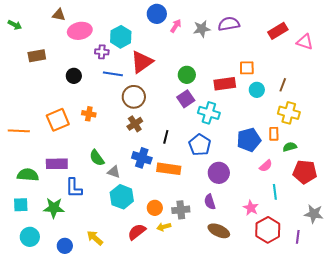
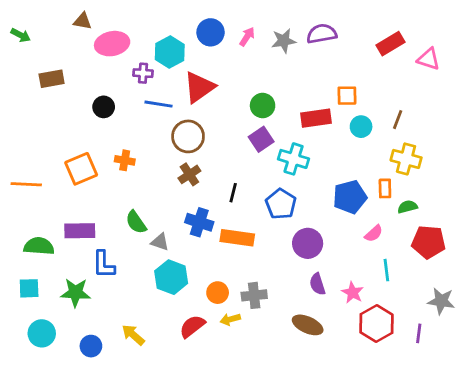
blue circle: (157, 14) -> (211, 32), moved
purple semicircle: (210, 202) -> (317, 284), moved

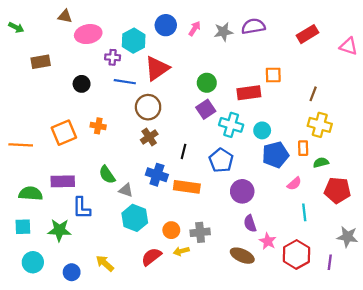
pink triangle: (429, 59) -> (349, 46), moved
cyan circle: (361, 127) -> (262, 130), moved
pink star: (353, 293) -> (268, 241), moved

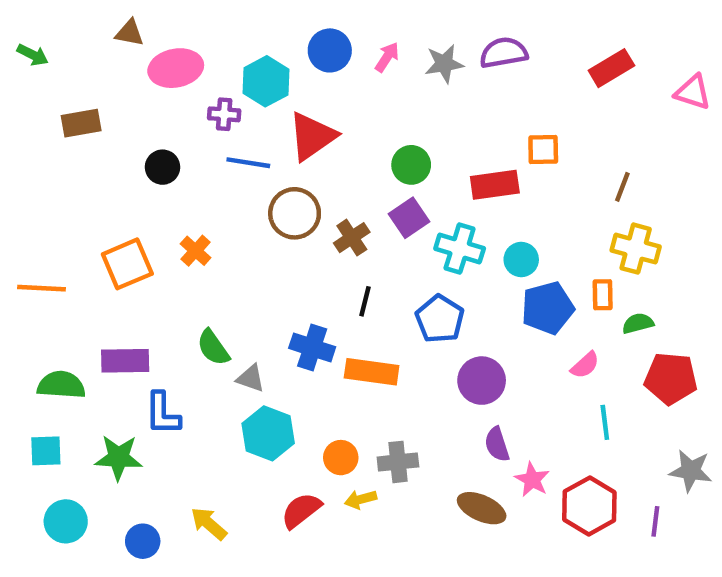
orange cross: (98, 126) -> (196, 251), turned 32
brown cross: (149, 137) -> (352, 238), moved

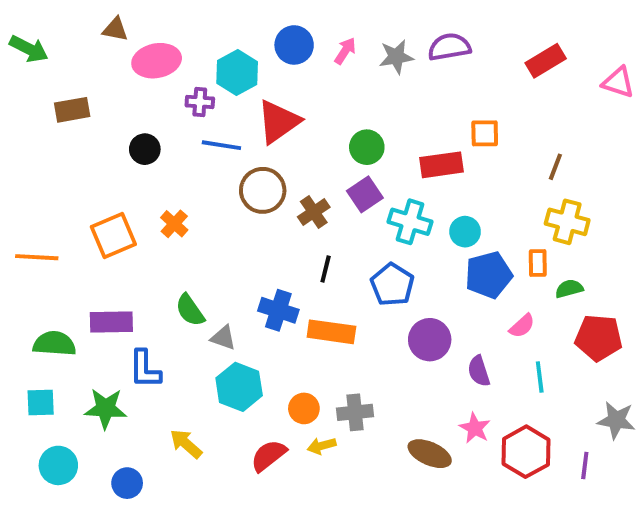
green arrow: (33, 55) -> (29, 49), size x1.4
purple semicircle: (497, 444) -> (479, 371), moved
yellow arrow: (209, 524) -> (186, 444), moved

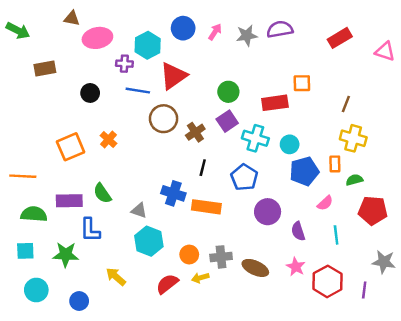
orange line: (37, 257) -> (23, 176), moved
green semicircle: (190, 310) -> (102, 193), moved
brown ellipse: (430, 454) -> (255, 268), moved

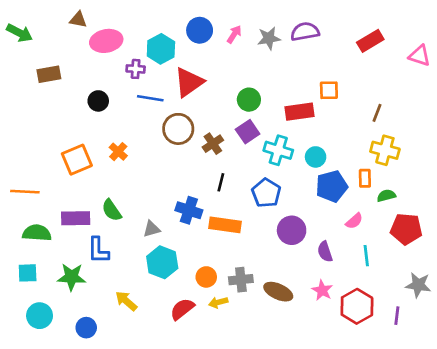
gray triangle: (139, 210) -> (152, 229), turned -35

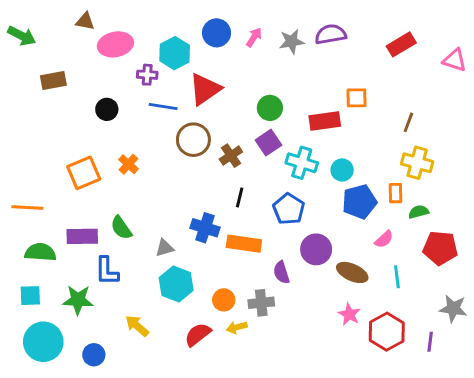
purple semicircle: (325, 252) -> (281, 272), moved
brown ellipse: (278, 292) -> (352, 272), moved
cyan circle: (40, 316) -> (43, 342), size x1.4

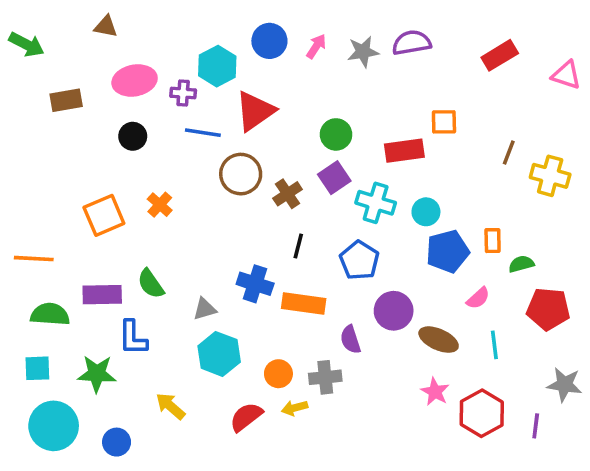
pink ellipse: (115, 44) -> (135, 80), moved
yellow cross: (417, 163) -> (550, 176), moved

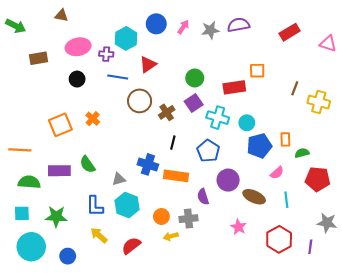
red triangle: (255, 111) -> (148, 64), size x0.7
blue L-shape: (133, 338) -> (95, 206), moved
pink star: (435, 392) -> (238, 227), moved
red semicircle: (246, 417) -> (131, 246), moved

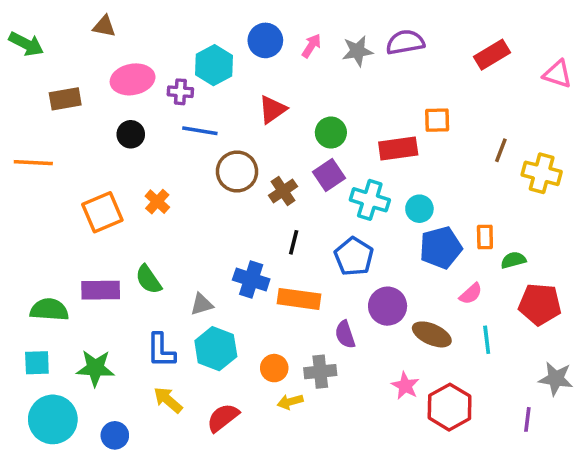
red triangle: (148, 64) -> (272, 109), moved
orange line: (20, 150) -> (33, 163), moved
red hexagon: (279, 239) -> (450, 407), moved

